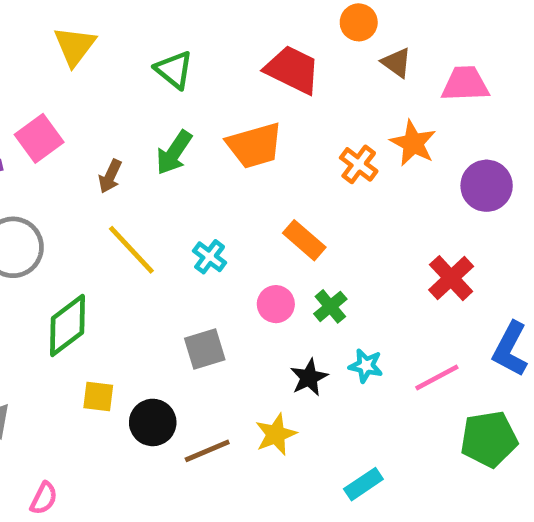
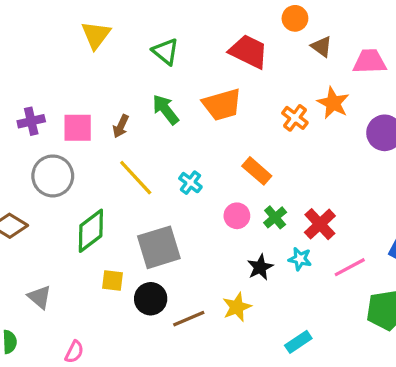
pink square: (39, 138) -> (78, 128), moved, turned 36
green arrow: (174, 153) -> (166, 110), turned 108
red cross: (451, 278) -> (320, 224), moved
gray square: (205, 349) -> (159, 247), moved, size x1.5

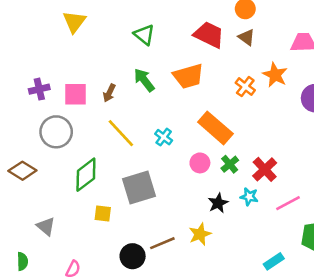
yellow triangle: (96, 35) -> (74, 22), moved
brown triangle: (322, 47) -> (247, 37), moved
orange rectangle: (257, 171) -> (215, 128), size x1.5
black circle: (151, 299) -> (133, 256), moved
cyan rectangle: (298, 342) -> (274, 261), moved

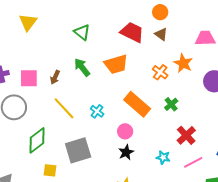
green cross: (230, 164) -> (171, 104), moved
red cross: (265, 169) -> (186, 135), moved
black star: (218, 203) -> (126, 152), moved

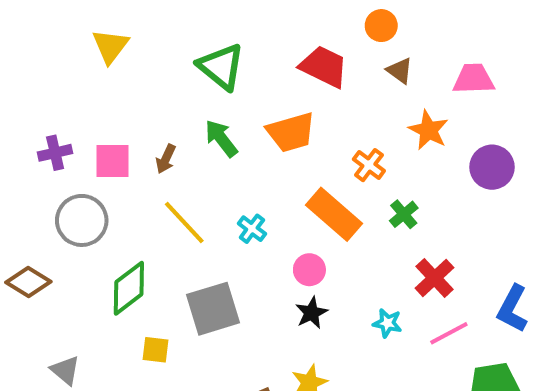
green triangle: (82, 32) -> (221, 67), size x1.4
brown triangle: (161, 34) -> (400, 71), moved
orange cross: (160, 72) -> (369, 165), moved

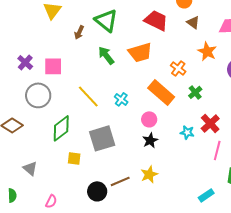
purple cross: (55, 153) -> (25, 62), turned -35
brown arrow: (166, 159) -> (79, 32), moved
cyan star: (387, 323) -> (187, 132), moved
pink line: (449, 333) -> (217, 150), turned -48

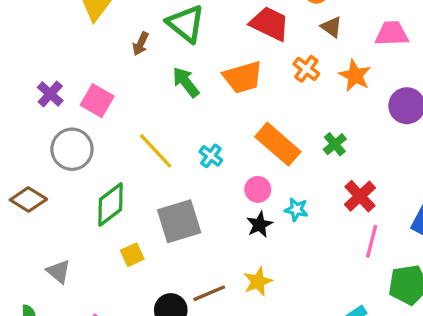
pink square: (53, 66) -> (97, 101), turned 30
orange cross: (178, 68) -> (306, 69), moved
cyan star: (187, 132) -> (296, 210), moved
yellow square: (74, 158) -> (132, 255), turned -32

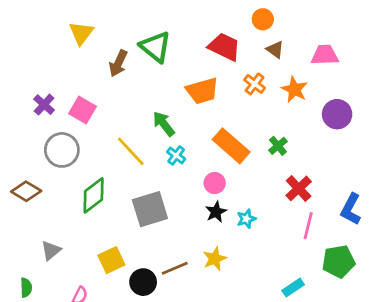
brown arrow: (141, 44) -> (118, 63), size x1.4
green arrow: (186, 82) -> (164, 124), moved
cyan star: (296, 210) -> (246, 219), moved, turned -30
yellow square: (132, 255) -> (111, 260), moved, size x1.4
gray triangle: (59, 271) -> (51, 250), turned 40

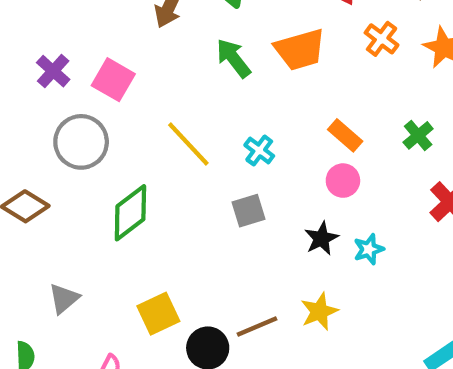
green arrow: (164, 124) -> (233, 58), moved
orange rectangle: (231, 146) -> (345, 135), size x0.6
pink circle: (215, 183) -> (343, 181), moved
gray square: (150, 209) -> (248, 211), moved, size x0.6

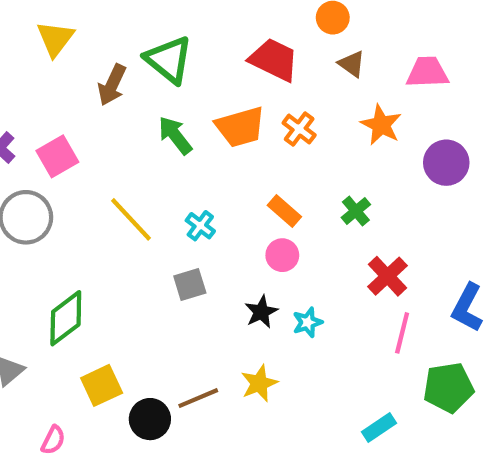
orange cross: (382, 39) -> (299, 129), moved
pink square: (113, 80) -> (57, 156), turned 30
green diamond: (130, 213) -> (66, 318), moved

